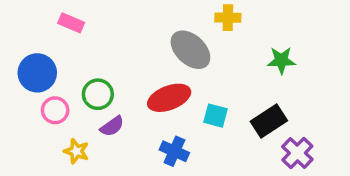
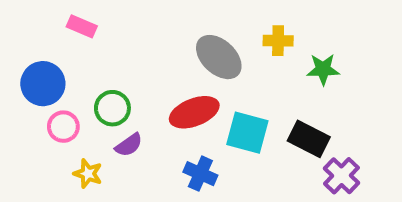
yellow cross: (228, 18) -> (278, 41), moved
cyan square: (215, 116) -> (247, 133), size x1.5
black rectangle: (269, 121) -> (309, 139), turned 60

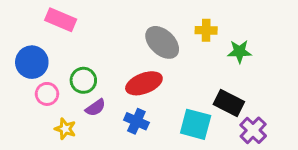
pink rectangle: (82, 26) -> (61, 20), size x1.4
cyan square: (247, 133) -> (196, 124), moved
blue cross: (200, 174) -> (136, 121), moved

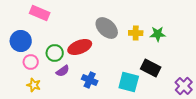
yellow cross: (206, 30) -> (136, 33), moved
red ellipse: (144, 83) -> (80, 47), moved
yellow star: (65, 129) -> (34, 85), moved
purple cross: (253, 130) -> (184, 86), moved

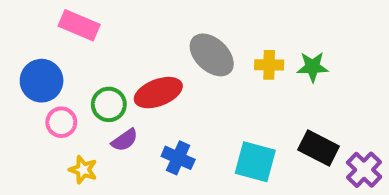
black rectangle: (151, 68) -> (319, 148), moved
yellow star: (34, 85) -> (83, 170), moved

